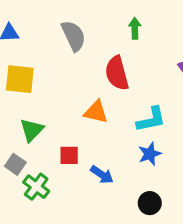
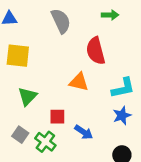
green arrow: (135, 28) -> (110, 15), turned 91
gray square: (15, 164) -> (20, 135), moved
green cross: (36, 187) -> (45, 142), moved

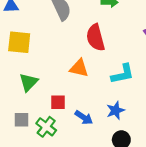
blue star: (122, 115) -> (115, 110), moved
gray square: (20, 135) -> (21, 120), turned -35

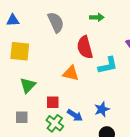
cyan L-shape: (123, 74) -> (108, 65), moved
green cross: (46, 127) -> (55, 123), moved

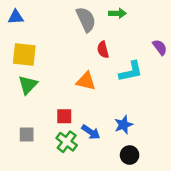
gray semicircle: (56, 22) -> (86, 19), moved
red semicircle: (85, 47) -> (103, 50), size x0.6
green triangle: (28, 85) -> (28, 85), moved

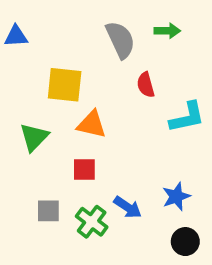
yellow square: (24, 55) -> (65, 85), moved
orange triangle: (86, 81) -> (92, 124), moved
red square: (64, 116) -> (84, 169), moved
gray square: (27, 134) -> (48, 211), moved

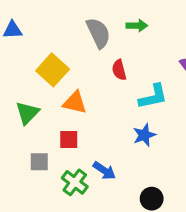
yellow square: (65, 85) -> (53, 70), turned 36
blue star: (176, 196) -> (144, 135), moved
gray square: (48, 211) -> (39, 162), moved

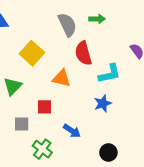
red semicircle: (119, 70) -> (83, 53), size x1.5
orange triangle: (75, 102) -> (62, 78), moved
green cross: (75, 182) -> (42, 149), moved

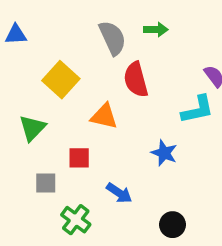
cyan L-shape: (110, 74) -> (198, 110), moved
blue star: (103, 103) -> (164, 153), turned -30

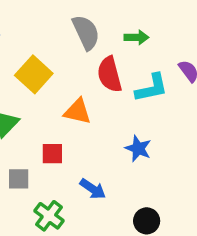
green arrow: (156, 30) -> (136, 37), moved
cyan L-shape: (198, 110) -> (152, 88), moved

